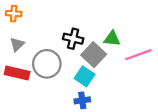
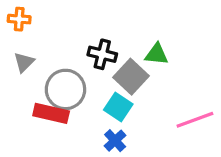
pink line: (138, 55) -> (195, 120), moved
red rectangle: (17, 73) -> (51, 113), moved
blue cross: (82, 100) -> (115, 141), turned -35

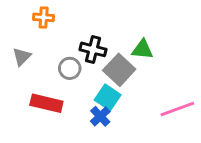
orange cross: (19, 19) -> (44, 17), moved
gray circle: (65, 89) -> (70, 68), moved, size x0.6
blue cross: (115, 141) -> (100, 116), moved

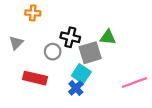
gray square: (119, 70) -> (90, 53), turned 30

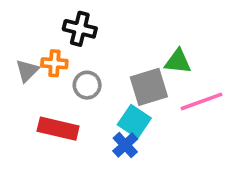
orange cross: (33, 13) -> (54, 63), moved
black cross: (70, 37) -> (80, 29), moved
pink line: (134, 83) -> (201, 101), moved

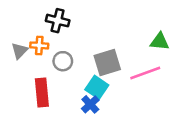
green triangle: (178, 61) -> (160, 42), moved
red rectangle: (58, 129) -> (42, 93), turned 72

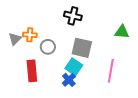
black cross: (58, 21) -> (73, 16), moved
gray square: (107, 62) -> (82, 48), turned 30
pink line: (145, 73) -> (111, 71), moved, turned -60

